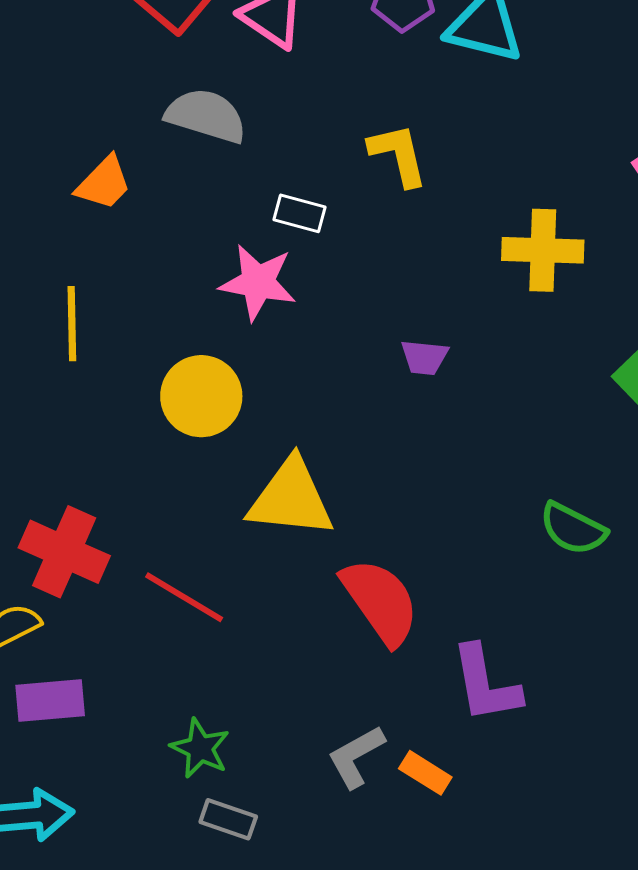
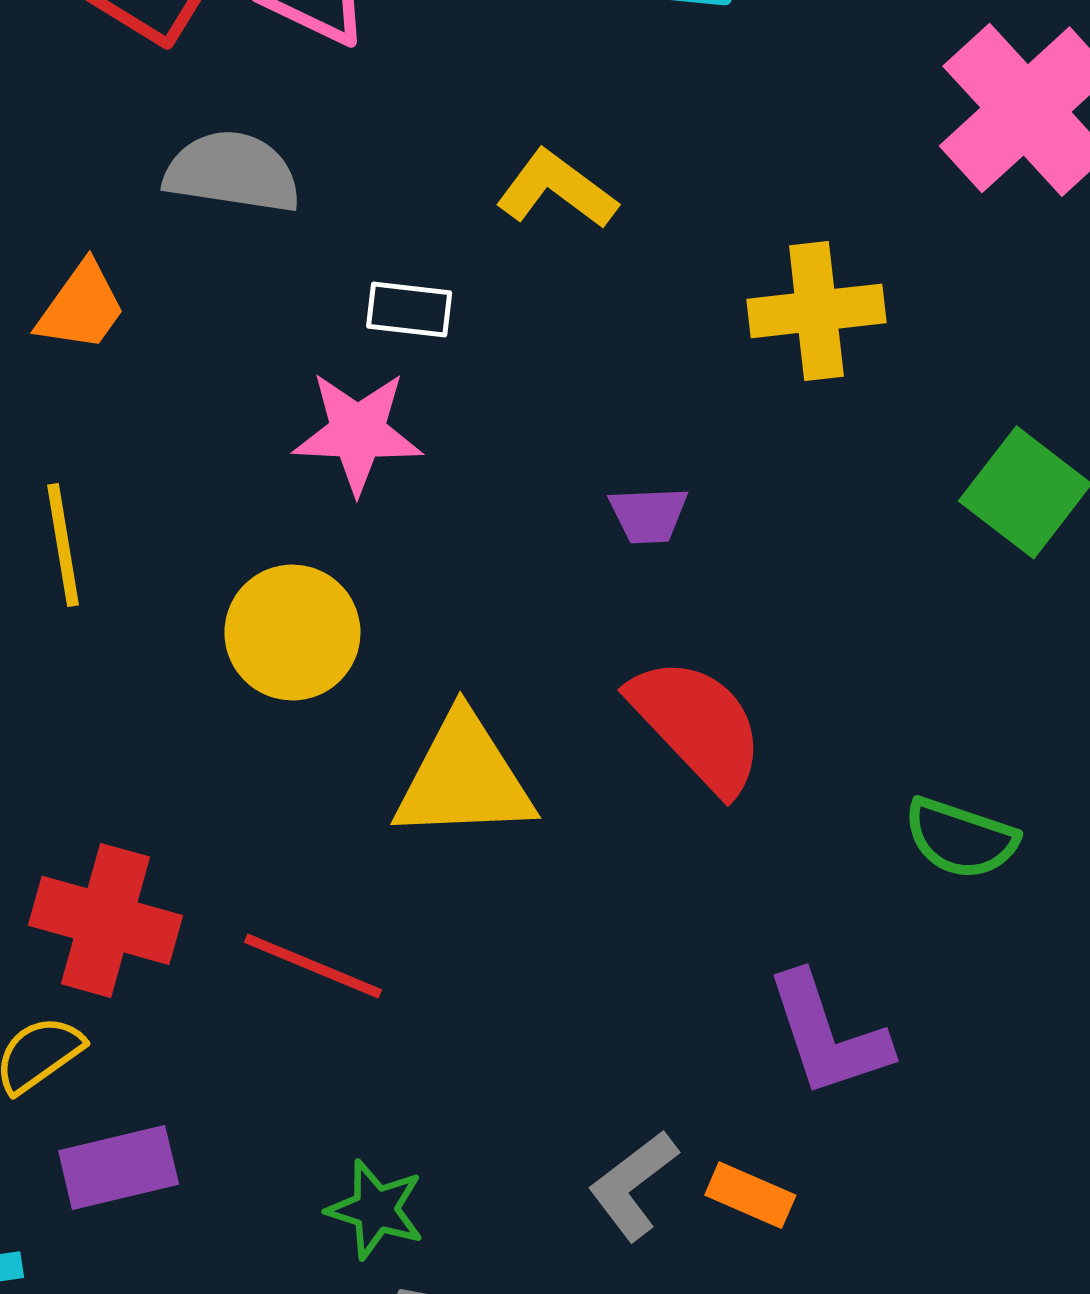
yellow L-shape: (398, 155) -> (557, 189), turned -32
green semicircle: (573, 529) -> (961, 838), moved
red semicircle: (380, 601) -> (697, 725), moved

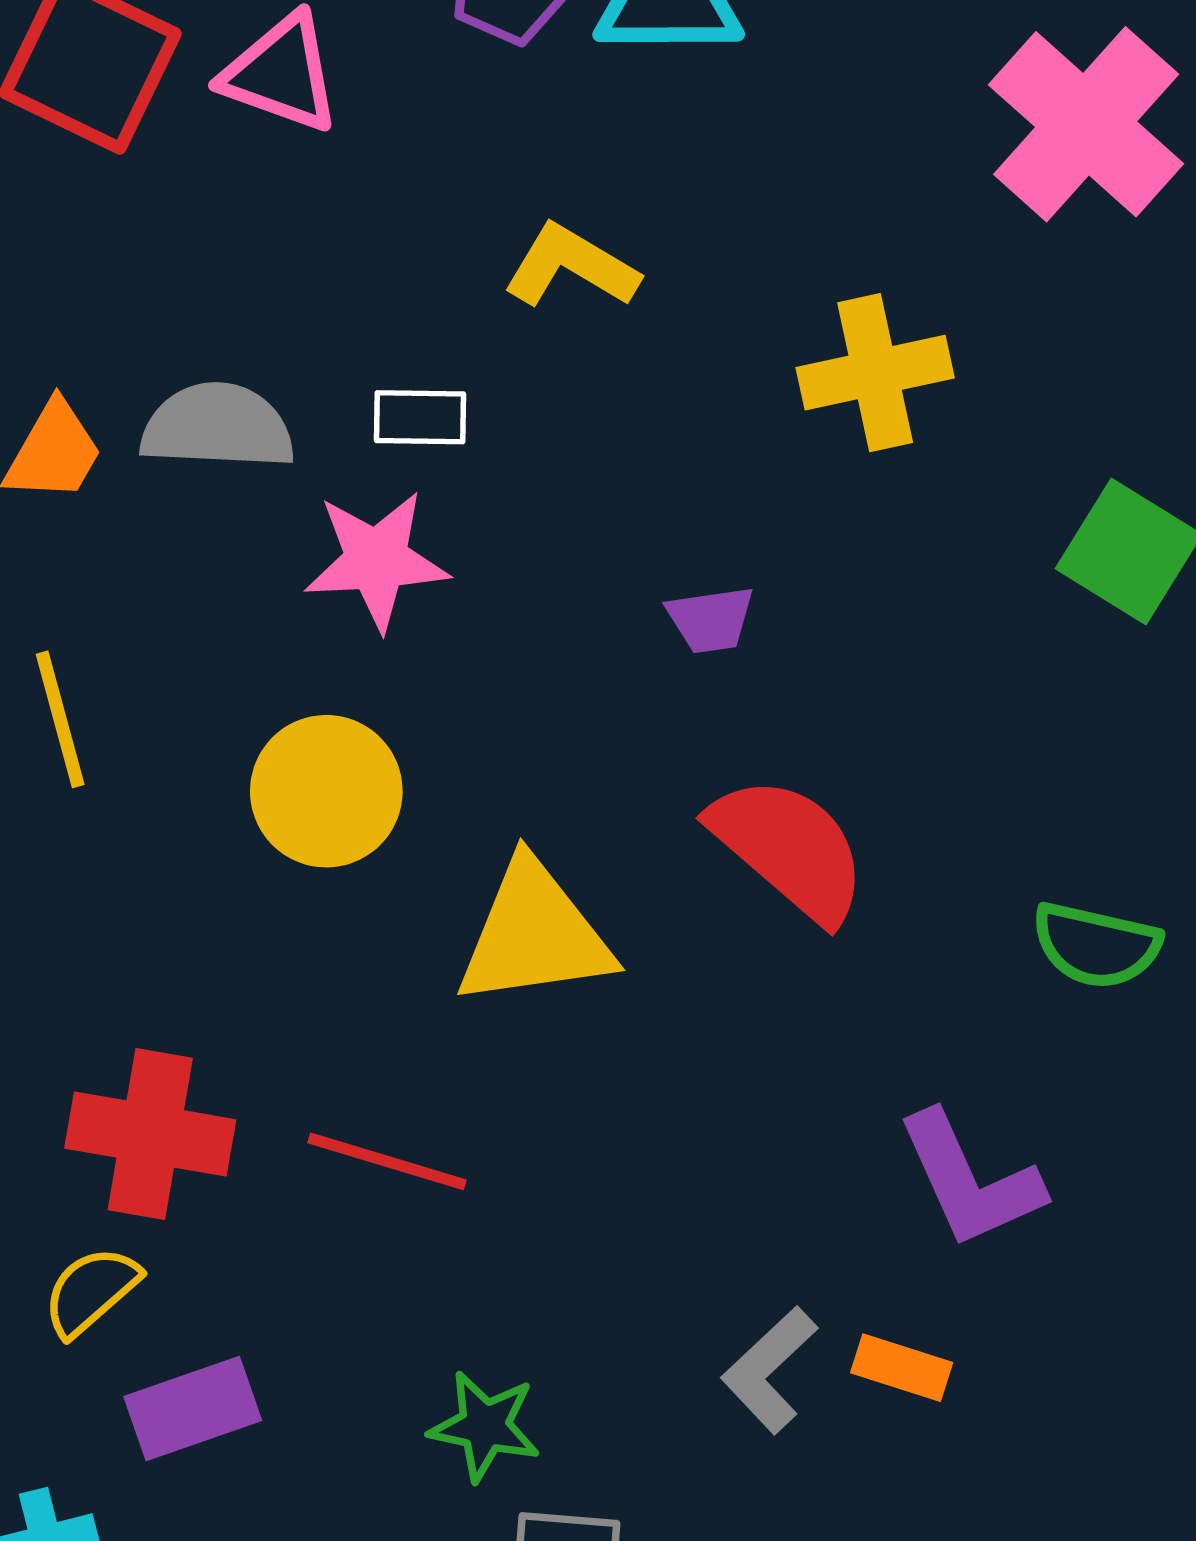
gray semicircle: (232, 172) -> (218, 427), moved

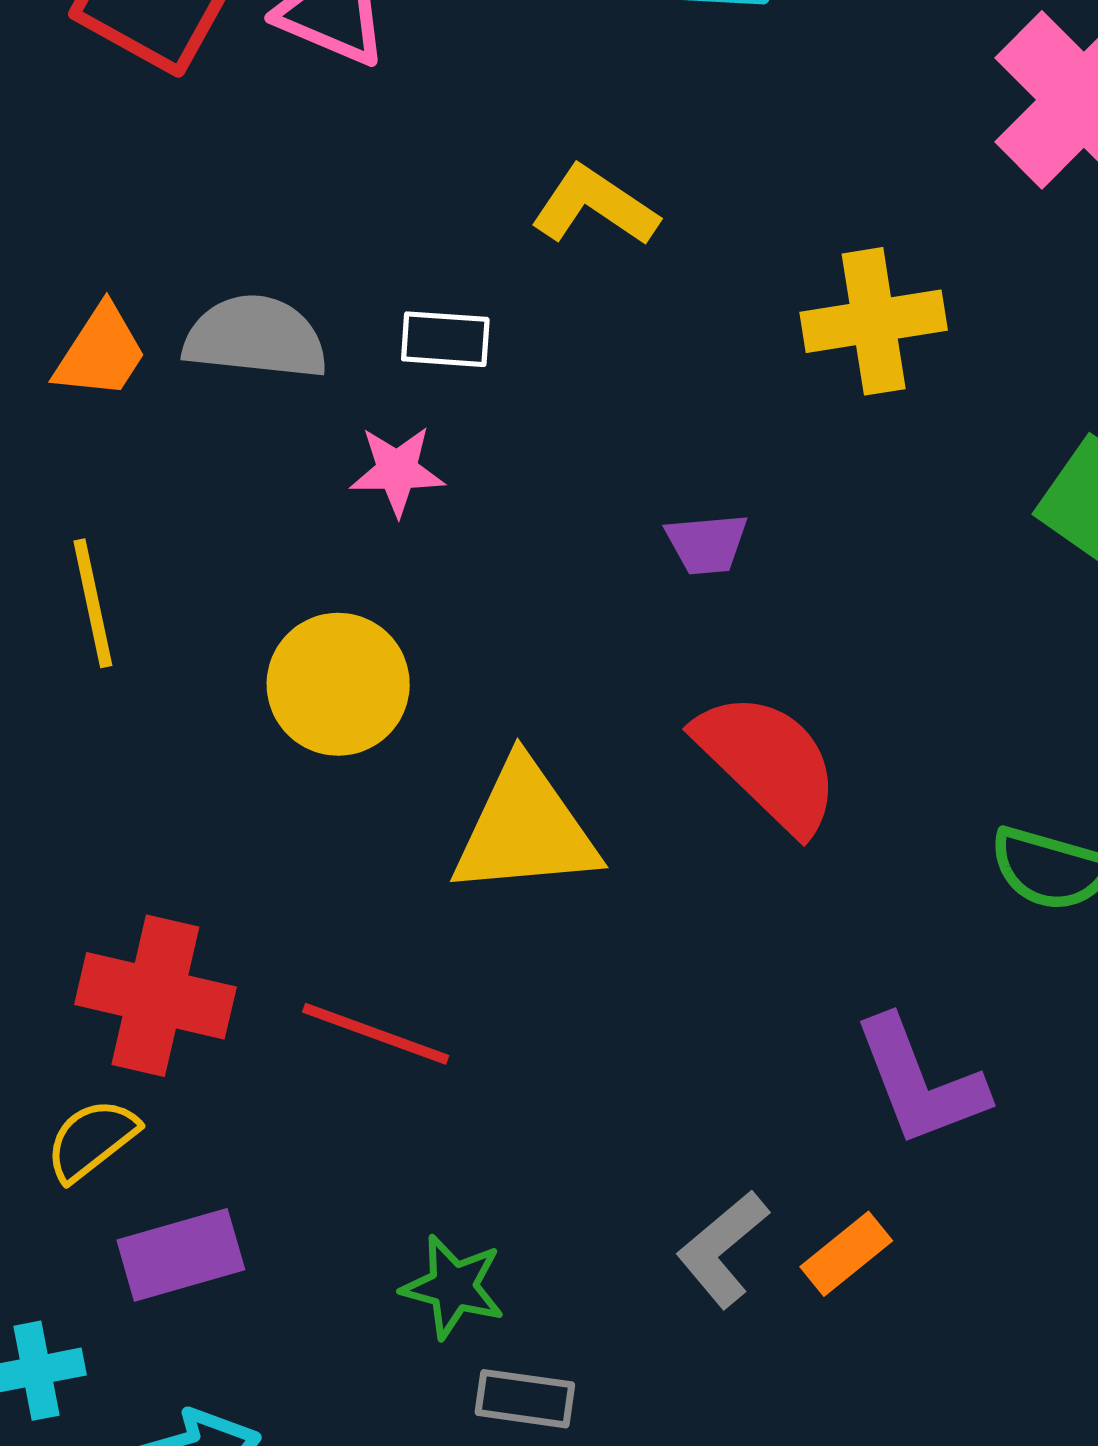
pink star: (376, 560) -> (397, 471), size x0.7
orange rectangle: (902, 1368) -> (846, 1254), turned -60

